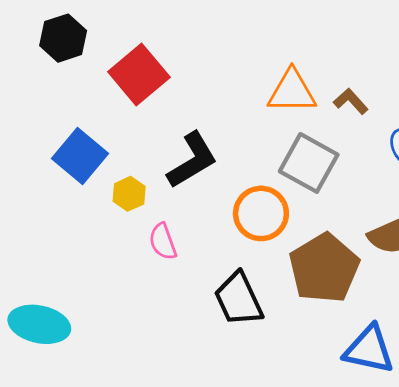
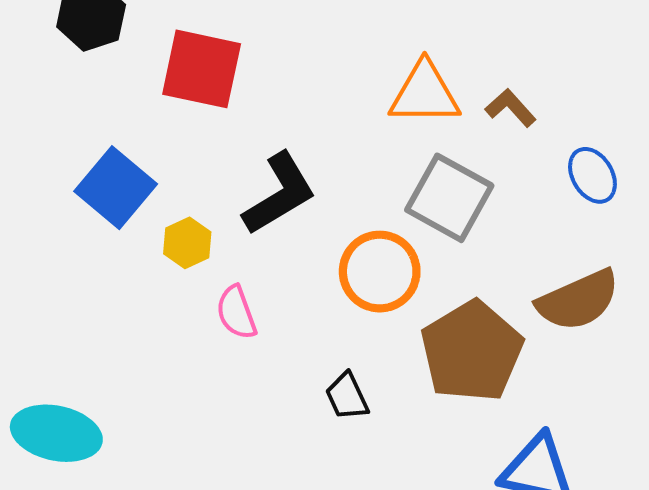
red square: (139, 75) -> (202, 69), turned -38
black trapezoid: (239, 299) -> (347, 396), size x0.6

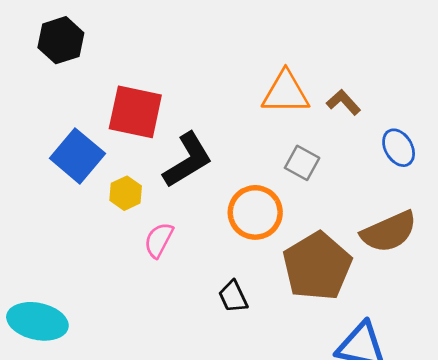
red square: (202, 69) -> (135, 112), moved
gray square: (449, 198) -> (302, 163), size x0.6
pink semicircle: (236, 312) -> (159, 240), turned 48

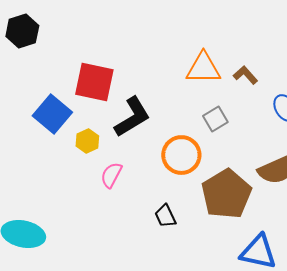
black hexagon: (61, 40) -> (22, 31), moved
gray square: (302, 163) -> (215, 119), turned 30

